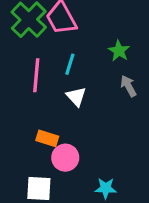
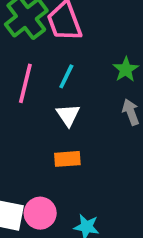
orange rectangle: (47, 138) -> (67, 159), moved, turned -30
pink circle: (65, 158) -> (40, 213), moved

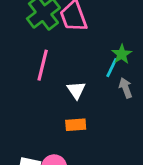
cyan line: (66, 76) -> (112, 68), moved

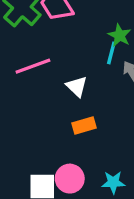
pink line: (43, 65) -> (33, 66), turned 68

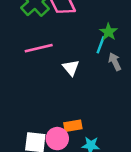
orange rectangle: (84, 126) -> (73, 126), moved

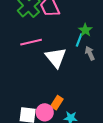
white triangle: (71, 68) -> (56, 58), size x1.6
orange rectangle: (73, 126) -> (57, 103), turned -48

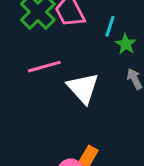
cyan line: (79, 40) -> (110, 26), moved

